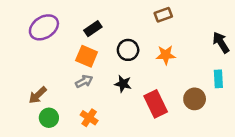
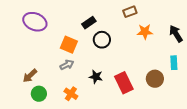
purple ellipse: (44, 27) -> (35, 22), turned 55
black rectangle: (93, 29) -> (89, 23), moved
orange star: (166, 55) -> (145, 32), moved
black star: (123, 84) -> (96, 77), moved

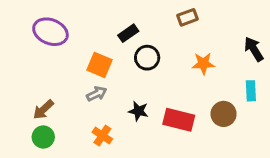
orange star: (145, 32) -> (203, 63), moved
red rectangle: (124, 83) -> (179, 120), turned -50
green circle: (39, 94) -> (43, 137), moved

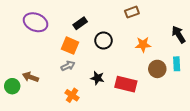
black rectangle: (128, 33) -> (80, 23), moved
brown arrow: (43, 110) -> (30, 77), turned 63
brown circle: (224, 114) -> (157, 69), moved
green circle: (43, 137) -> (12, 86), moved

